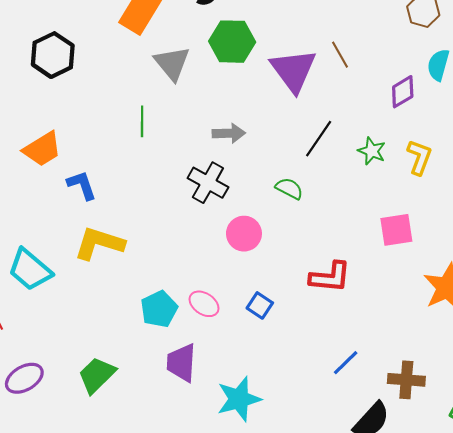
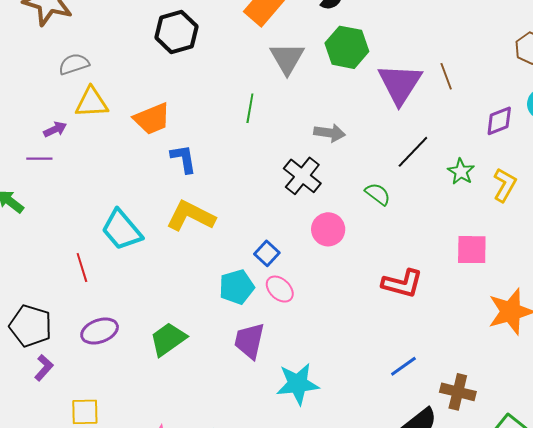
blue square: (260, 305) -> (267, 253), moved

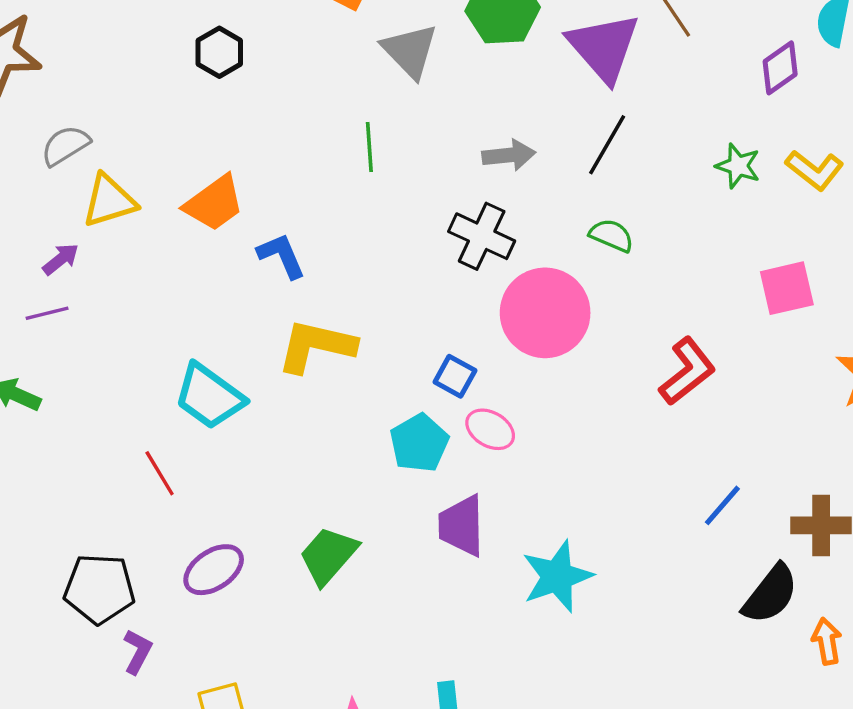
black hexagon: (176, 32) -> (219, 52), size x0.7
black line: (413, 152) -> (607, 145), moved
yellow L-shape: (505, 185) -> (815, 170), turned 112
pink circle: (328, 229) -> (545, 313), size x1.6
red L-shape: (402, 284) -> (687, 371), turned -39

